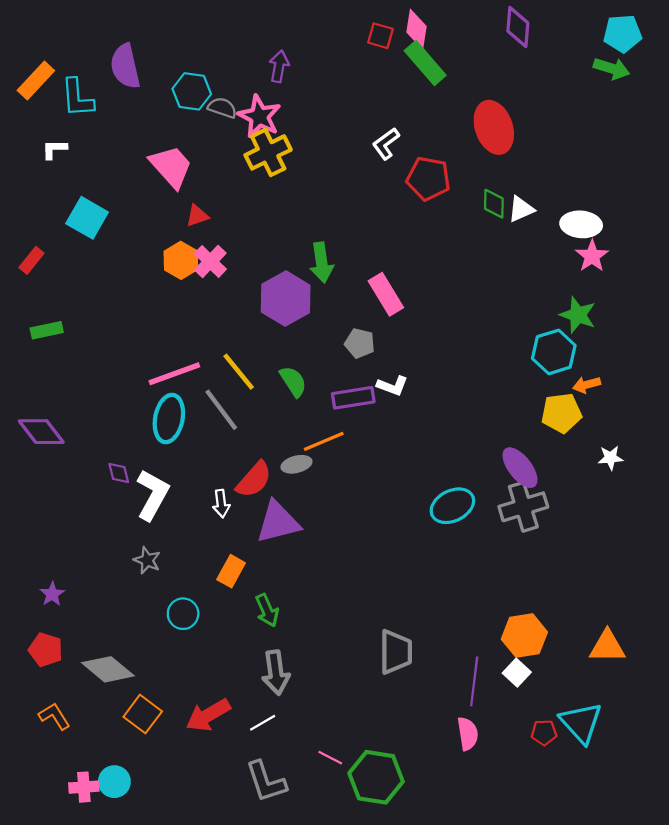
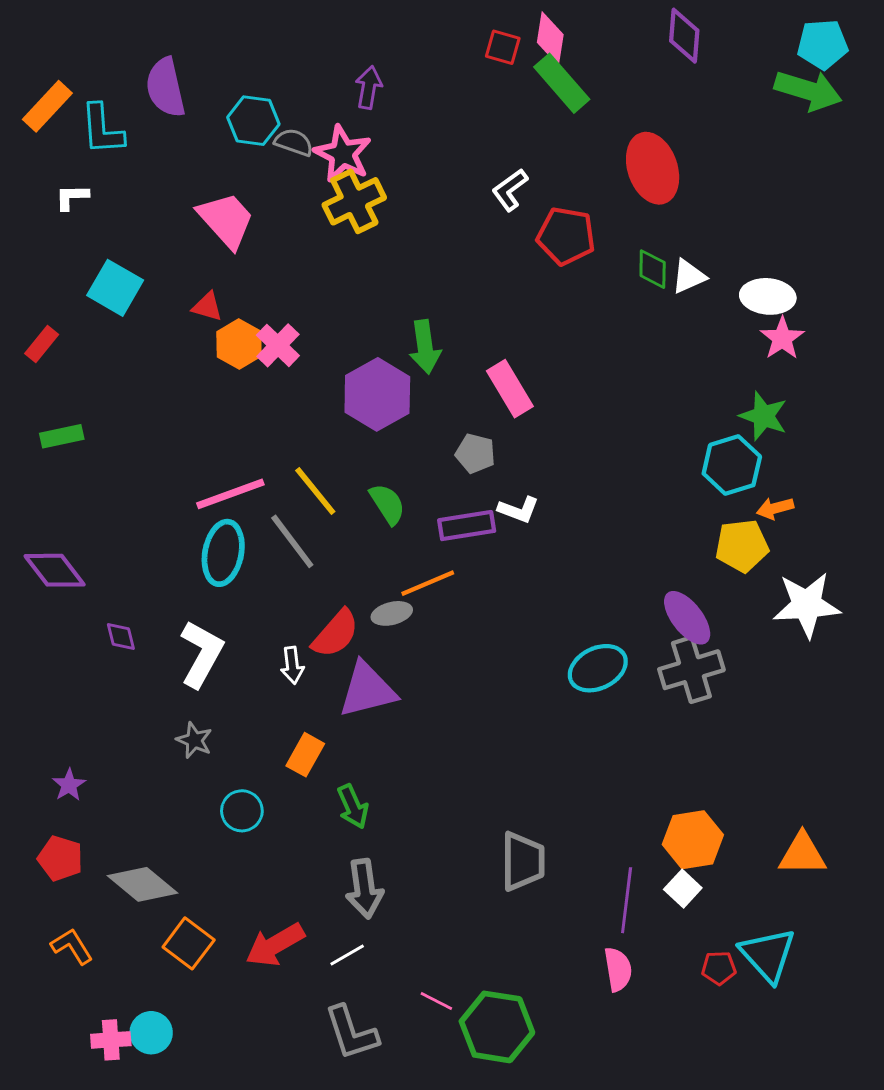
green arrow: (612, 68) -> (808, 90), size x1.4
red triangle: (197, 216) -> (207, 307), moved, turned 35
white star: (611, 458) -> (807, 605), size x2.0
purple diamond: (119, 473) -> (121, 636), moved

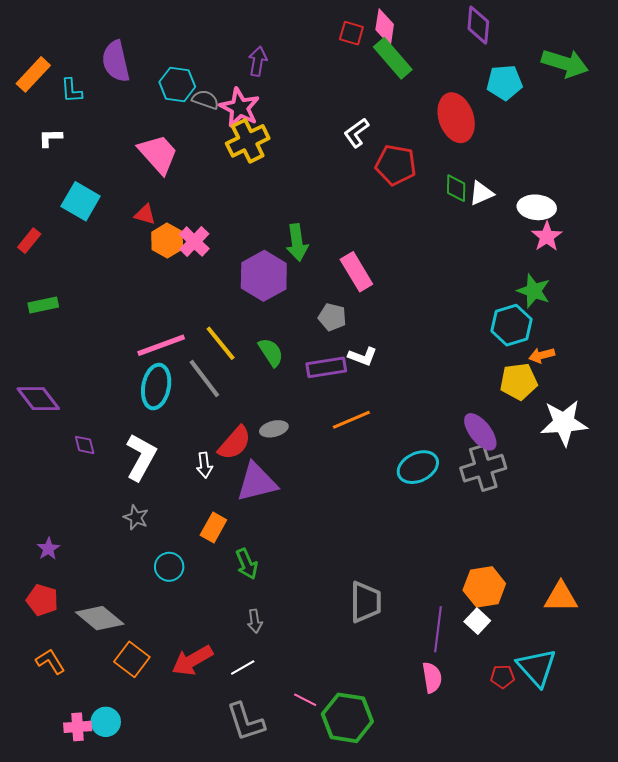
cyan pentagon: (823, 44) -> (504, 82), moved
cyan L-shape: (102, 129) -> (71, 91), size x0.7
orange line: (428, 583) -> (351, 420), moved
gray arrow: (364, 889) -> (255, 621), size x0.6

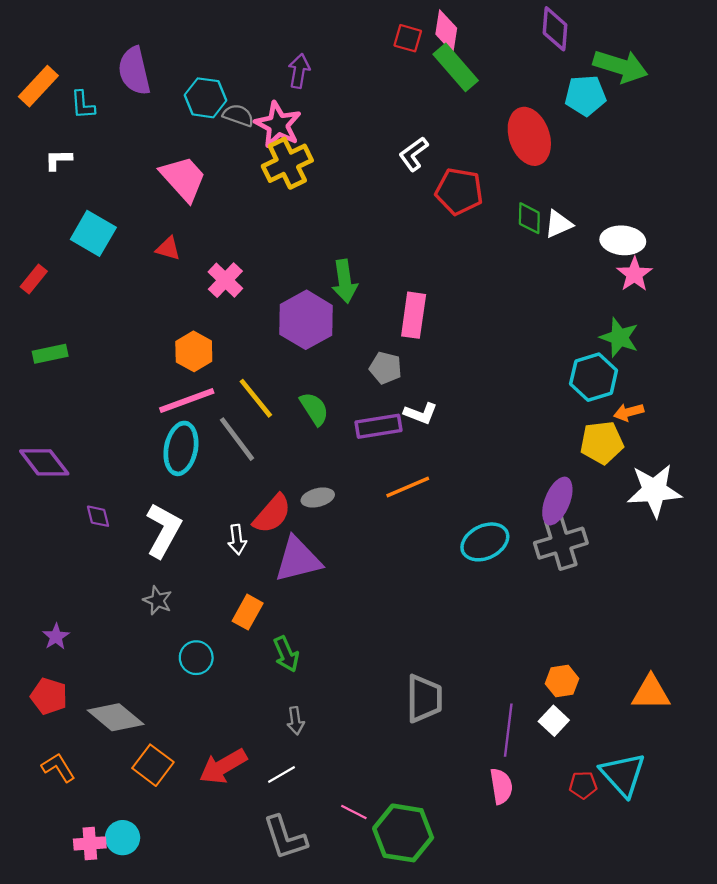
green arrow: (565, 63) -> (620, 66), moved
orange hexagon: (167, 241) -> (194, 351), moved
pink rectangle: (356, 272) -> (414, 315), turned 39
purple ellipse: (480, 432) -> (557, 501), turned 60
orange hexagon: (484, 587) -> (562, 681), size x0.7

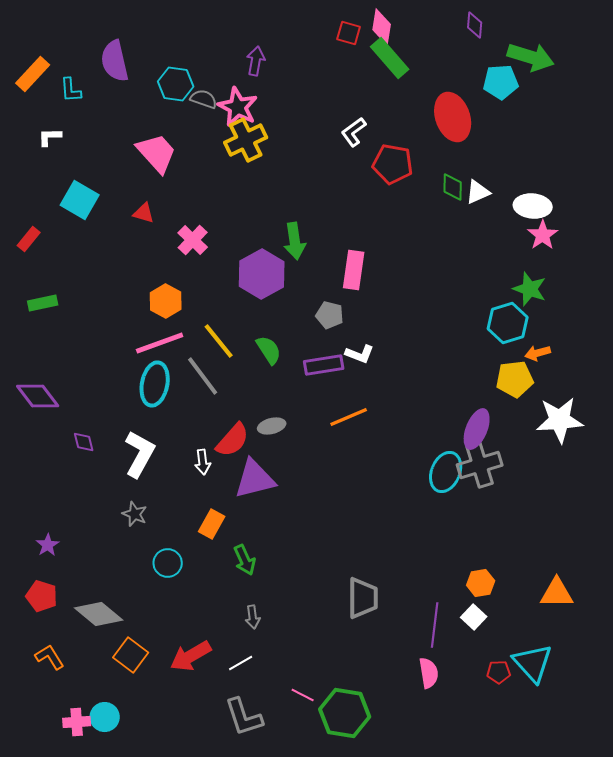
purple diamond: (555, 29) -> (475, 25), size x0.7
cyan ellipse: (485, 542) -> (446, 472), moved, turned -42

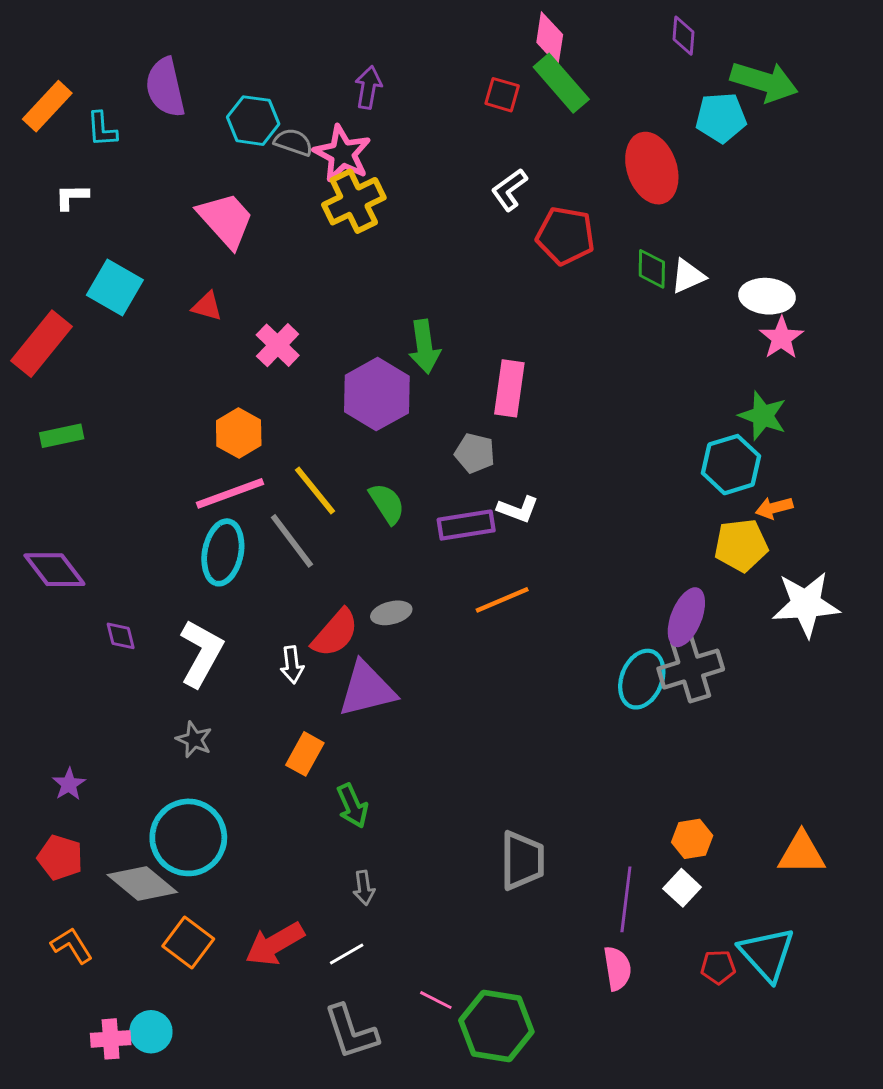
red square: (349, 33) -> (502, 95), moved
red rectangle: (29, 239) -> (41, 344), size x1.8
cyan circle: (168, 563) -> (188, 837), moved, size x1.8

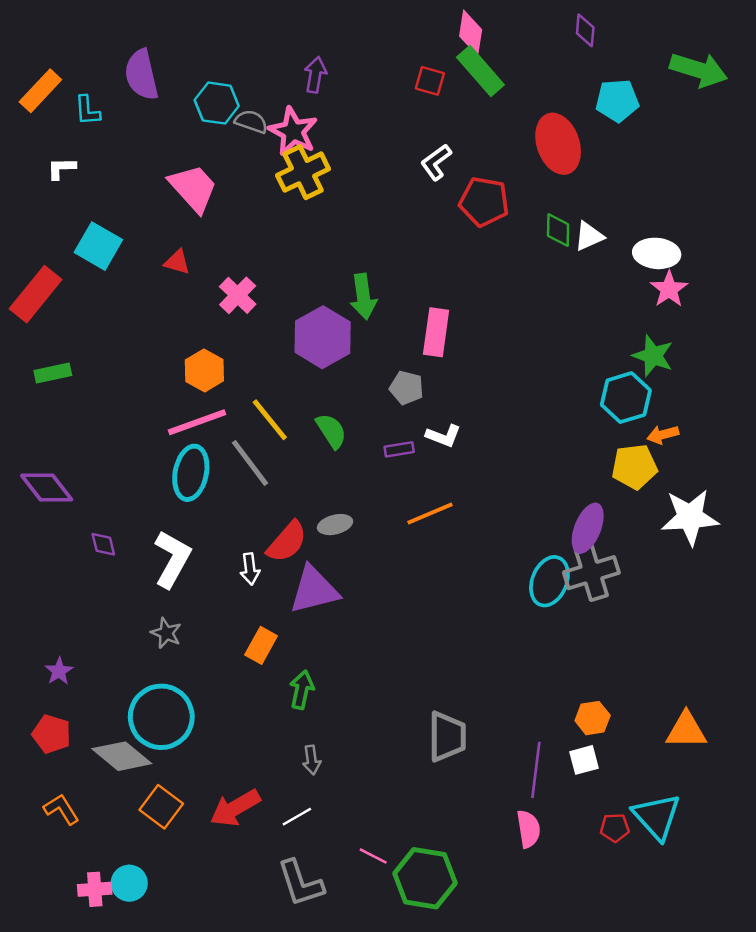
green arrow: (764, 82) -> (699, 70), moved
purple rectangle: (466, 525) -> (399, 449), size x0.6
green arrow: (352, 806) -> (302, 690), turned -144
white square: (682, 888) -> (584, 760), turned 32

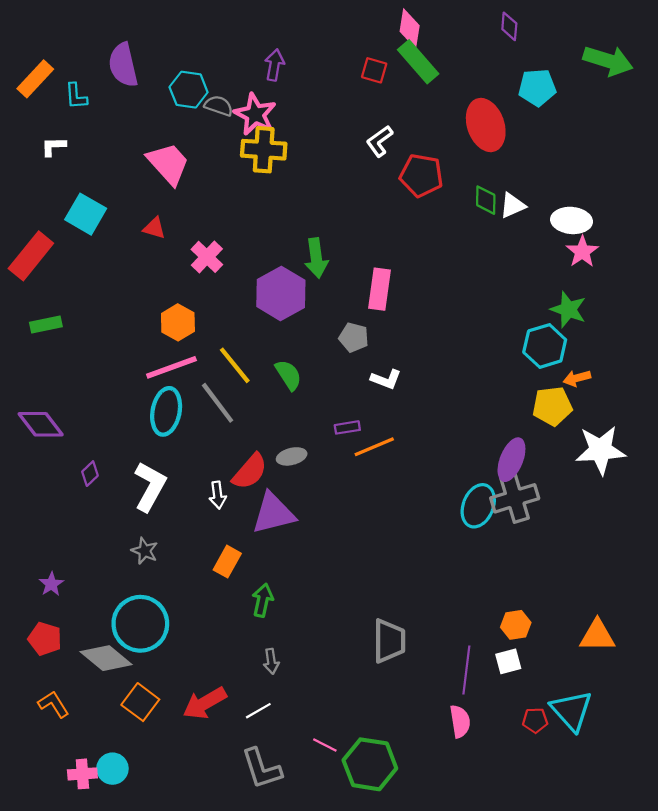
yellow cross: (303, 172) -> (264, 150), turned 30
purple rectangle: (399, 449) -> (347, 427), moved
purple diamond: (103, 544) -> (90, 474), turned 60

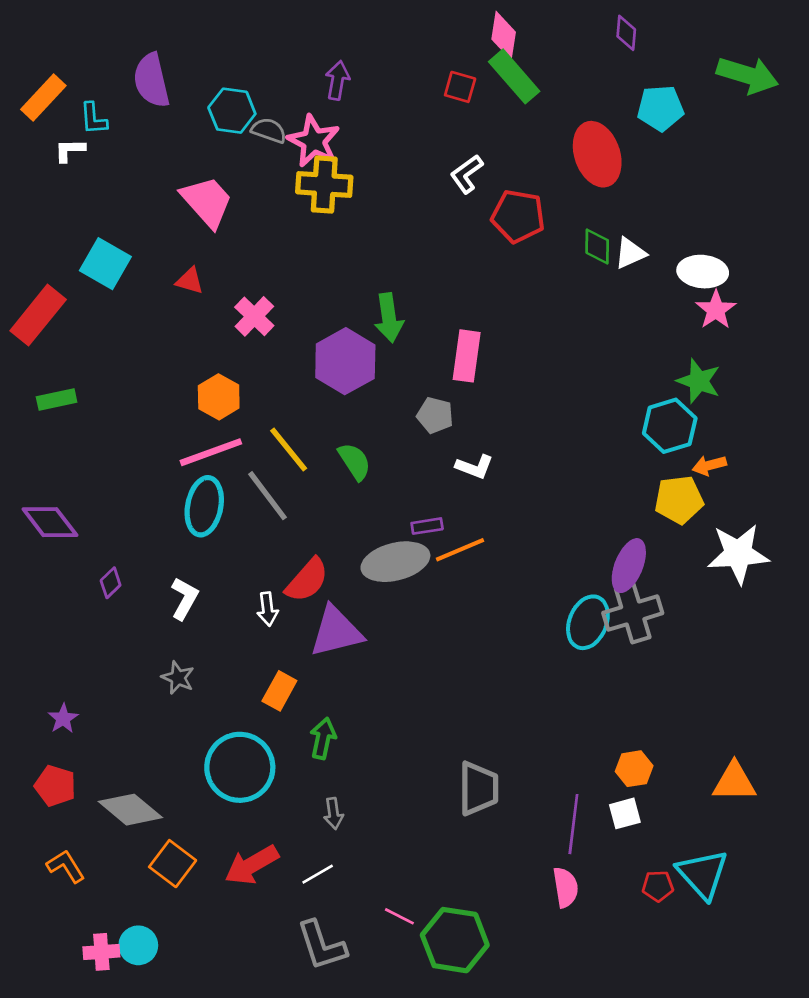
white L-shape: (53, 146) -> (70, 150), moved
gray ellipse: (292, 456) -> (395, 562), moved, size x1.8
white L-shape: (150, 486) -> (184, 599), size x0.7
cyan circle: (140, 624) -> (240, 767), moved

